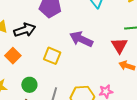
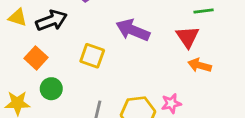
green circle: (29, 85) -> (51, 89), moved

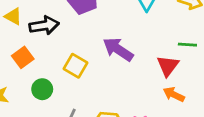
green circle: (51, 89) -> (42, 89), moved

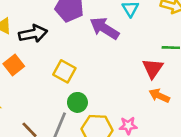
purple arrow: (118, 49) -> (104, 28), moved
green circle: (42, 89) -> (77, 102), moved

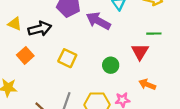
orange arrow: (159, 96) -> (147, 84), moved
green circle: (77, 102) -> (111, 65), moved

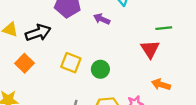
purple arrow: (98, 21) -> (102, 19), size x0.6
green circle: (111, 65) -> (100, 69), moved

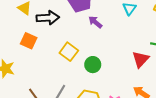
purple arrow: (102, 19) -> (95, 22), moved
orange square: (24, 63) -> (29, 41), turned -35

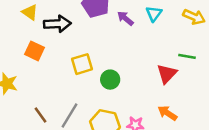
purple arrow: (95, 22) -> (125, 18), moved
yellow square: (69, 52) -> (82, 64), turned 36

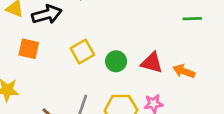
red triangle: (167, 74) -> (152, 63), moved, turned -45
orange arrow: (167, 113) -> (184, 71), moved

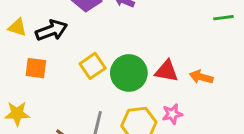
green line: (192, 19) -> (223, 18), moved
green circle: (116, 61) -> (129, 73), size x1.6

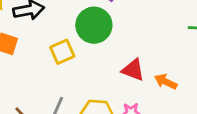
green circle: (129, 73) -> (94, 25), moved

